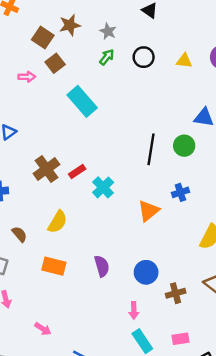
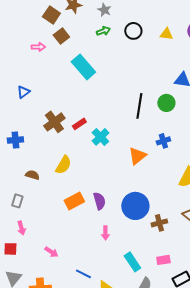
green arrow: (107, 57) -> (103, 31), turned 32
brown semicircle: (19, 234) -> (32, 175), turned -32
orange rectangle: (54, 266) -> (74, 201), moved, turned -42
blue circle: (146, 272) -> (135, 206), size x1.4
pink arrow: (134, 310) -> (105, 233), moved

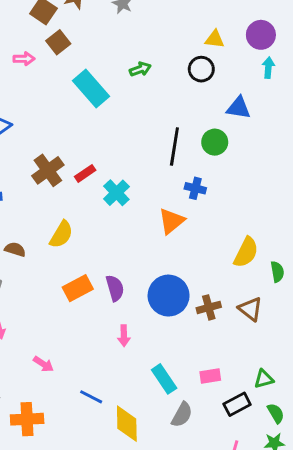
green arrow: (103, 31) -> (140, 69), moved
black circle: (133, 31) -> (201, 69), moved
blue cross: (163, 141) -> (195, 188), moved, turned 32
brown cross: (159, 223) -> (209, 307), moved

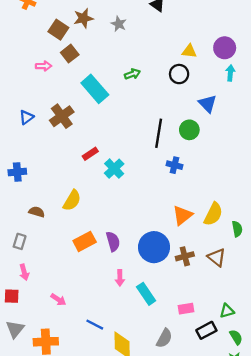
blue triangle: (239, 108) -> (208, 104), turned 36
brown cross: (48, 170) -> (62, 116), moved
orange triangle: (172, 221) -> (182, 215), moved
cyan rectangle: (164, 379) -> (146, 294), moved

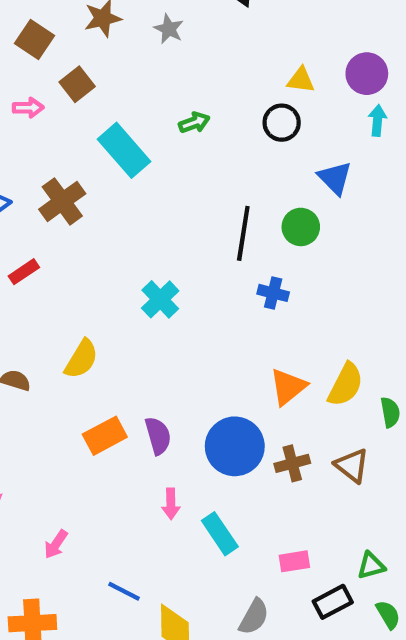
brown square: (58, 30) -> (35, 40), moved
red rectangle: (90, 154) -> (24, 272), moved
pink arrow: (58, 300) -> (56, 544), turned 91

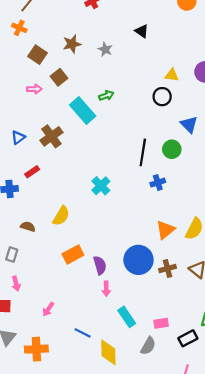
green arrow: (194, 123) -> (106, 96), moved
blue cross: (273, 293) -> (158, 183), turned -32
purple semicircle: (158, 436) -> (100, 265), moved
cyan rectangle: (220, 534) -> (127, 317), moved
pink rectangle: (294, 561) -> (161, 323), moved

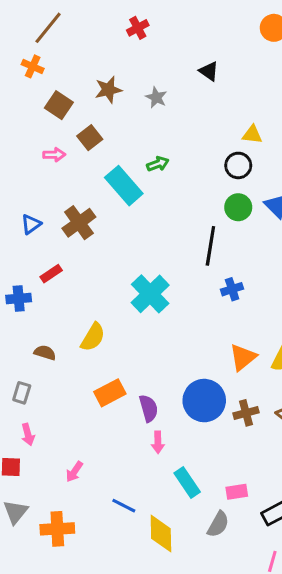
green circle: (172, 149) -> (238, 207), moved
cyan cross: (101, 186) -> (150, 294), size x1.4

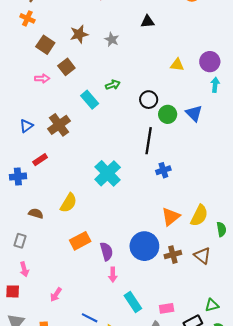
black triangle: (209, 71) -> (148, 22), turned -40
black circle: (238, 165) -> (149, 100), moved
cyan rectangle: (124, 186) -> (90, 100), size x0.7

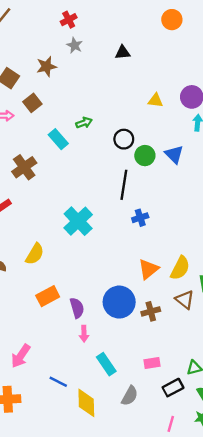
gray star: (112, 39) -> (75, 45), moved
brown triangle: (202, 256) -> (185, 300), moved
pink arrow: (56, 295) -> (21, 356), size x1.5
pink rectangle: (167, 308) -> (152, 363), moved

